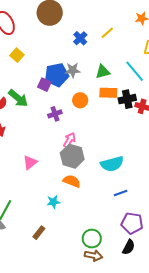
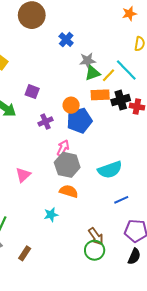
yellow line: (107, 33) -> (109, 75), moved
gray star: (73, 70) -> (88, 61), moved
blue pentagon: (57, 75) -> (79, 121), moved
brown rectangle: (39, 233) -> (25, 253), moved
brown arrow: (93, 256) -> (96, 236), moved, turned 48

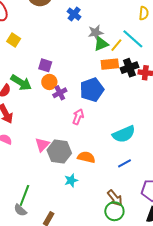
orange circle: (71, 105) -> (49, 82), moved
gray hexagon: (67, 165) -> (59, 152), moved
blue line: (121, 200) -> (125, 163), moved

